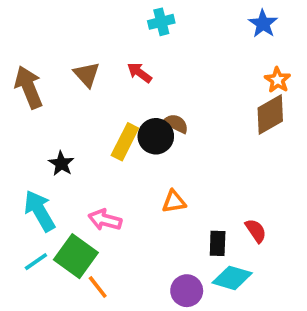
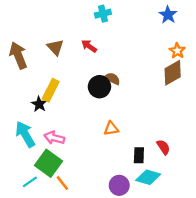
yellow rectangle: (125, 142) -> (51, 90), moved
pink arrow: (105, 220) -> (54, 138), moved
cyan line: (36, 262) -> (30, 182), moved

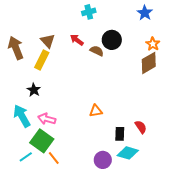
brown semicircle: (112, 79) -> (97, 51), moved
black circle: (99, 87) -> (112, 40), moved
yellow rectangle: (51, 90) -> (42, 60), moved

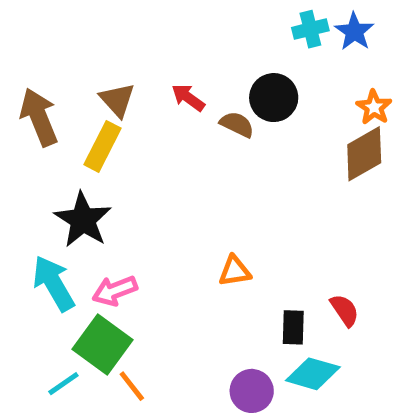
cyan cross: (89, 12) -> (310, 29), moved
black star: (34, 90) -> (83, 220), size x1.6
pink arrow: (47, 119) -> (115, 291), turned -36

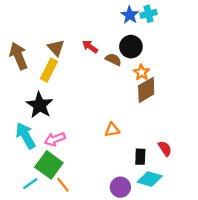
blue star: (354, 32) -> (130, 15), moved
orange star: (374, 107) -> (141, 72), moved
brown diamond: (364, 154) -> (146, 90), moved

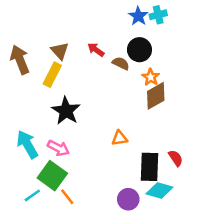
black star: (40, 105) -> (66, 111), moved
pink arrow: (55, 139) -> (58, 148), turned -132
black rectangle: (140, 157) -> (149, 167), size x1.6

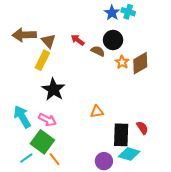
cyan cross: (158, 15) -> (128, 12), turned 32
brown arrow: (20, 60) -> (24, 35), moved, turned -70
brown diamond: (156, 96) -> (140, 63), moved

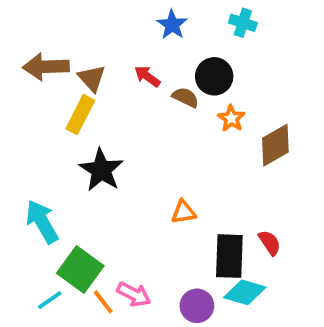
blue star: (112, 13) -> (172, 25), moved
brown diamond: (140, 63) -> (275, 145), moved
pink arrow: (47, 120) -> (134, 294), moved

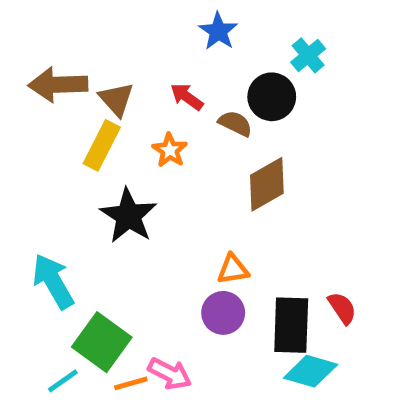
cyan cross: (243, 23) -> (308, 55), moved, turned 32
orange star: (231, 118) -> (170, 150), moved
brown diamond: (275, 145) -> (267, 184), moved
orange line: (103, 302) -> (131, 383), turned -68
purple circle: (197, 306) -> (223, 313), moved

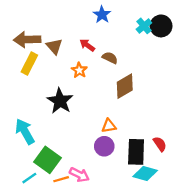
black circle: (272, 97) -> (161, 26), moved
yellow rectangle: (102, 145) -> (29, 63), moved

